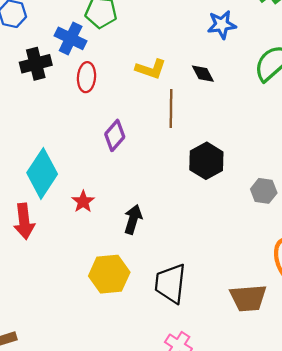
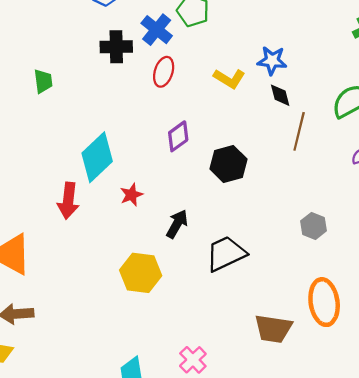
blue star: (222, 25) -> (272, 61), moved
brown line: (171, 108) -> (299, 131), moved
black hexagon: (206, 161) -> (228, 164), moved
black trapezoid: (170, 283) -> (226, 254), moved, turned 45

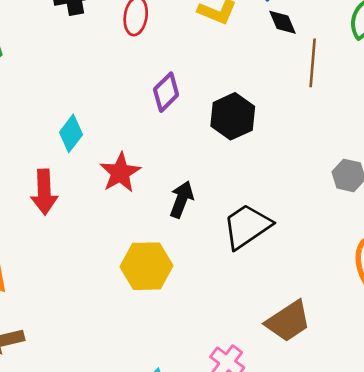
cyan diamond: (97, 157) -> (71, 133), size x0.6
red star: (131, 195) -> (120, 173), size x1.4
brown trapezoid: (273, 329) -> (288, 321), moved, turned -33

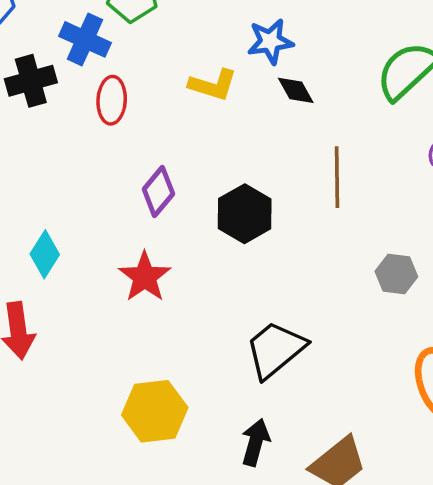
brown line: (313, 63) -> (337, 177), moved
red star: (120, 173) -> (145, 277), moved
black arrow: (182, 199) -> (255, 442), moved

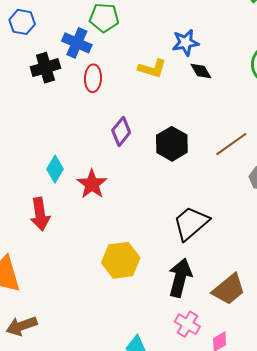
brown line: (337, 177) -> (231, 144), moved, turned 56
red star: (145, 277) -> (92, 184), moved
black arrow: (255, 442) -> (180, 278), size x1.4

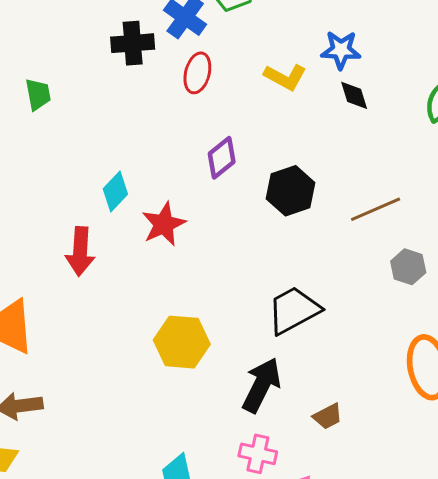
brown trapezoid: (229, 289) -> (328, 416), size x0.6
pink cross: (187, 324) -> (258, 454), turned -30

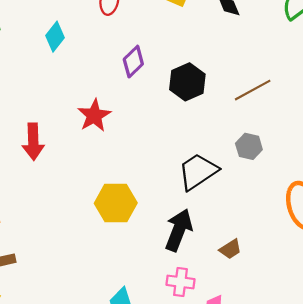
cyan diamond: (115, 192) -> (55, 37), moved
gray hexagon: (408, 267) -> (249, 146), moved

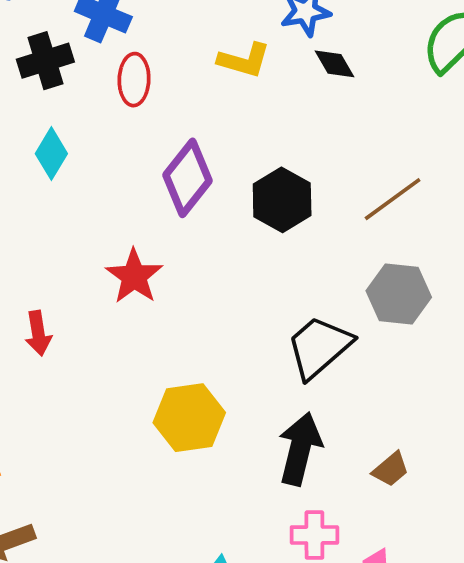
purple diamond: (133, 62) -> (187, 178), size x1.4
red arrow: (33, 142) -> (38, 333), size x0.7
gray hexagon: (249, 146) -> (399, 294), size x1.4

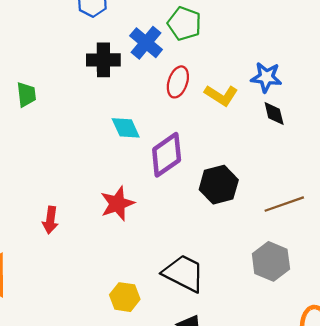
red ellipse: (134, 80) -> (178, 82), moved
cyan diamond: (51, 154) -> (126, 128), moved, turned -72
black trapezoid: (319, 347) -> (184, 273), moved, turned 51
yellow hexagon: (189, 418) -> (125, 297), size x0.7

